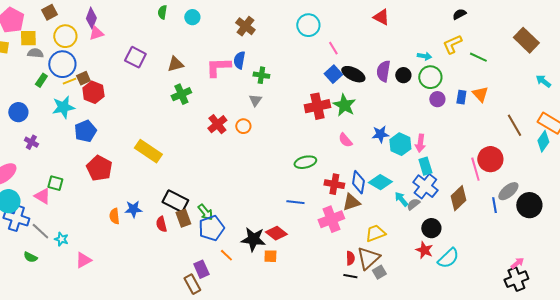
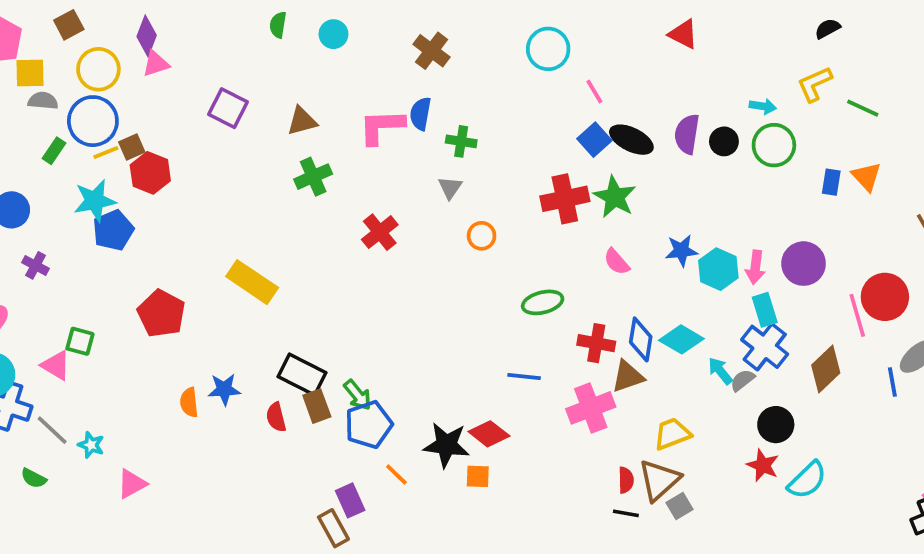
purple circle: (437, 99) -> (804, 264), moved, size x1.5
orange circle: (243, 126) -> (482, 236), moved
blue pentagon: (85, 131) -> (113, 230), moved

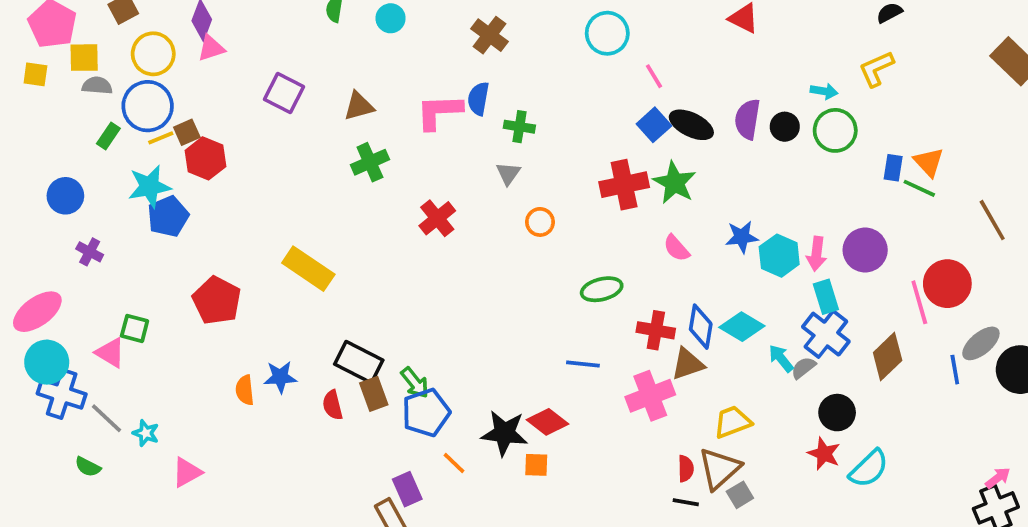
green line: (863, 108) -> (919, 188), moved

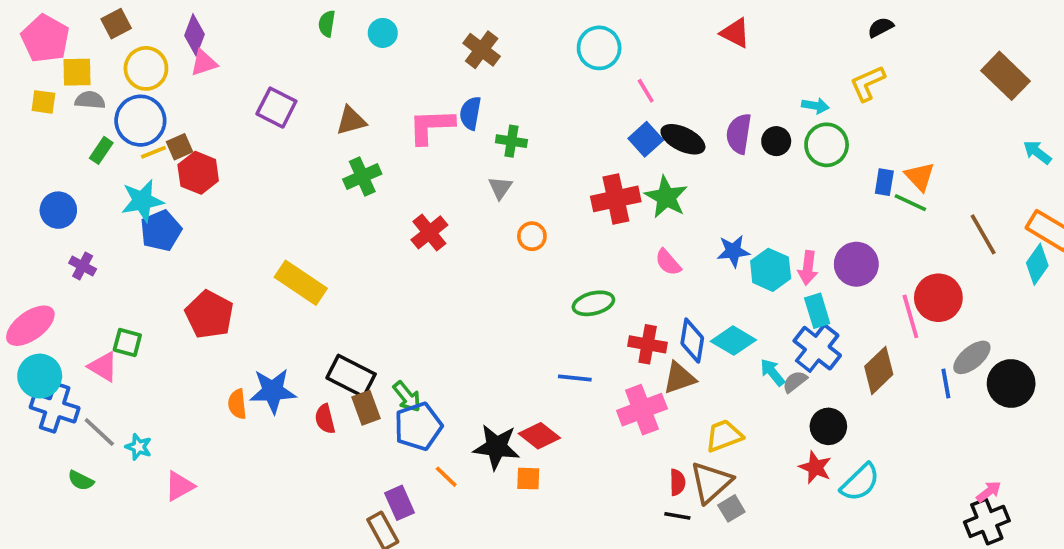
yellow square: (35, 74) -> (43, 102), moved
blue star: (280, 377) -> (273, 391), size x1.4

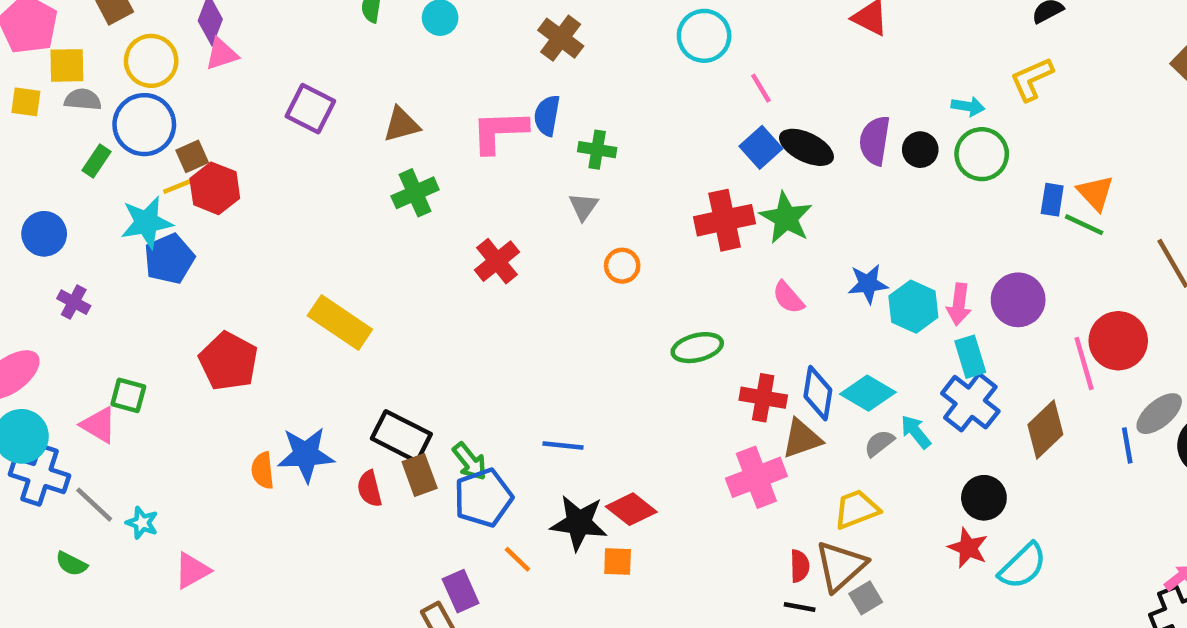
yellow line: (153, 152) -> (178, 186), moved
blue line: (575, 378) -> (563, 445), moved
gray semicircle: (795, 382) -> (879, 443), moved

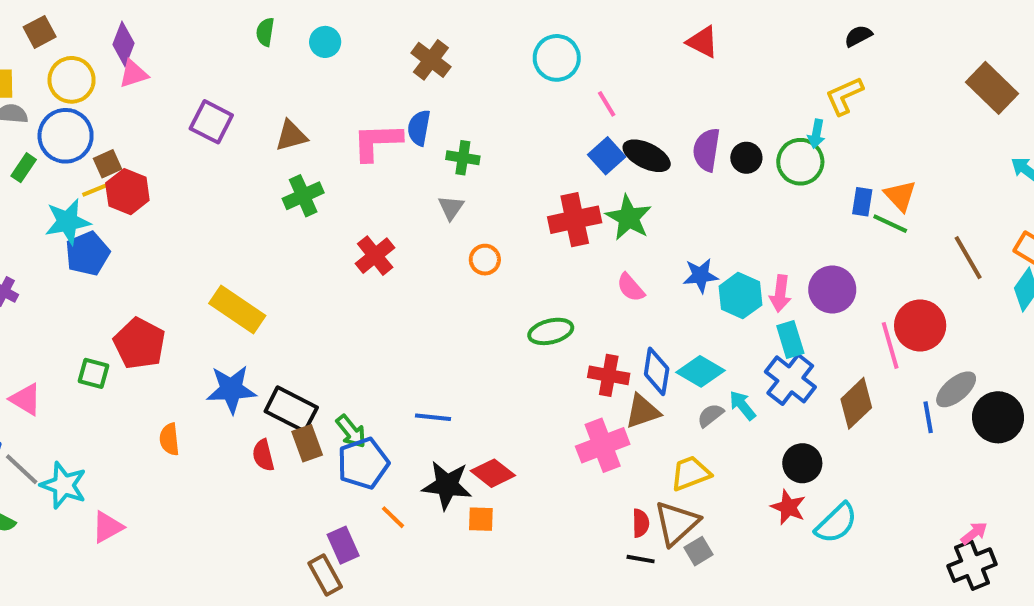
cyan arrow: (968, 106) -> (816, 134), moved, turned 92
green square: (128, 395) -> (93, 373), moved
blue star: (306, 455) -> (231, 389), moved
cyan star: (142, 523) -> (64, 485), size x1.6

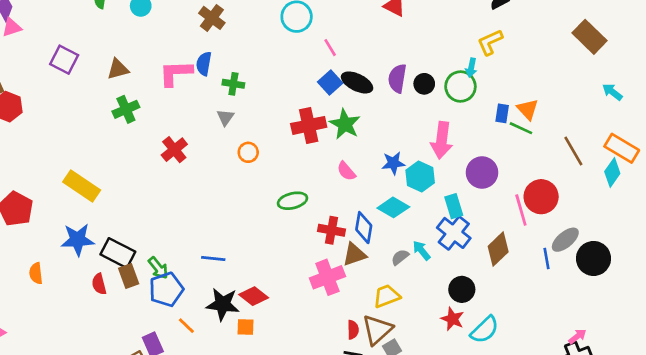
pink arrow: (780, 294) -> (442, 140), moved, size x1.5
cyan diamond: (700, 371) -> (393, 207), moved

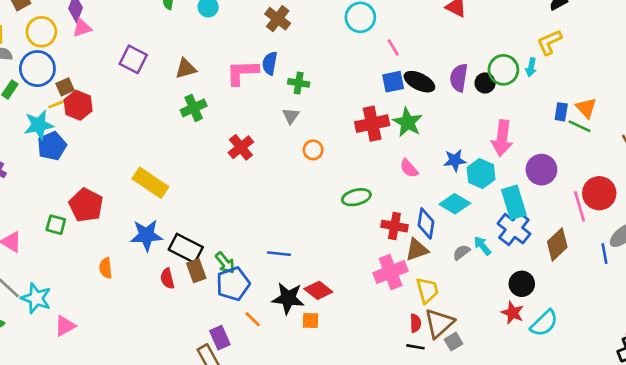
blue square: (330, 82) -> (393, 82), turned 30
green circle: (460, 86) -> (503, 70), moved
cyan rectangle: (454, 206) -> (514, 202), size x1.4
yellow trapezoid: (387, 296) -> (427, 290), moved, turned 96

